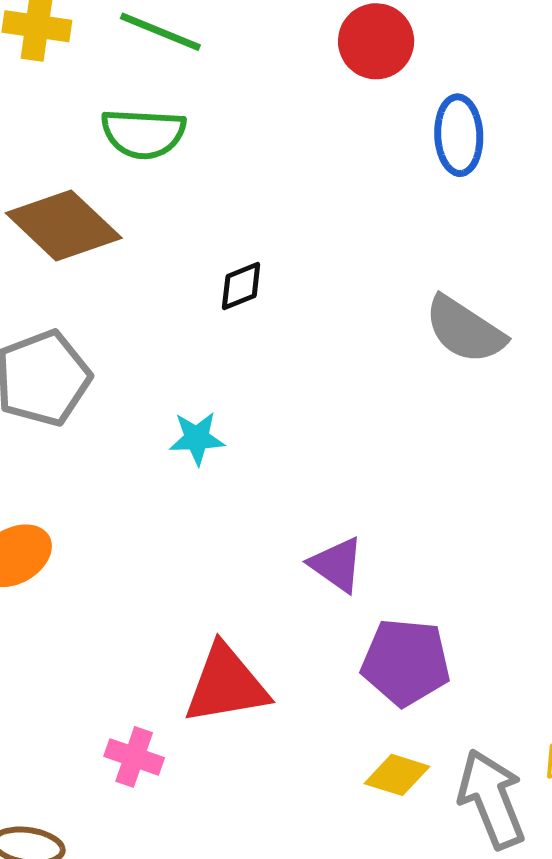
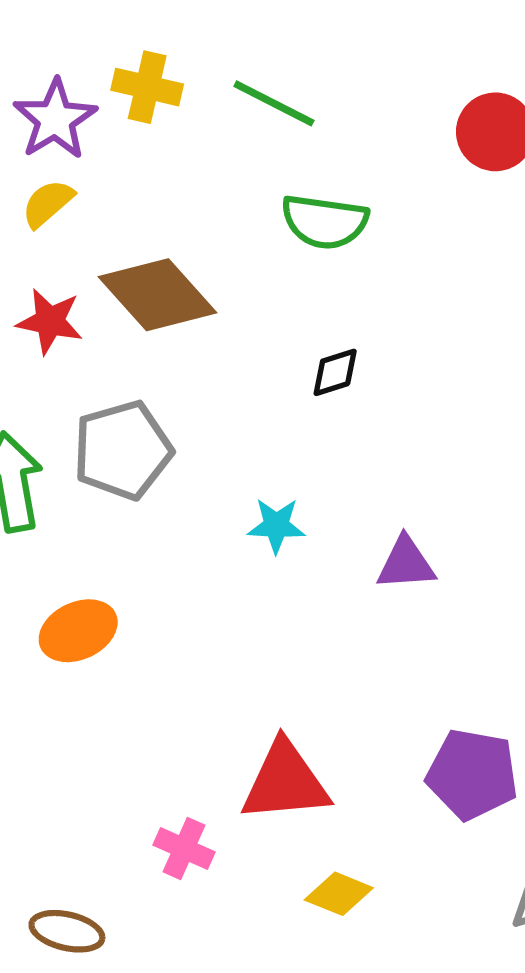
green semicircle: (143, 133) -> (325, 222), moved
purple triangle: (337, 565) -> (406, 563), moved, turned -44
yellow diamond: (397, 775) -> (339, 894), moved

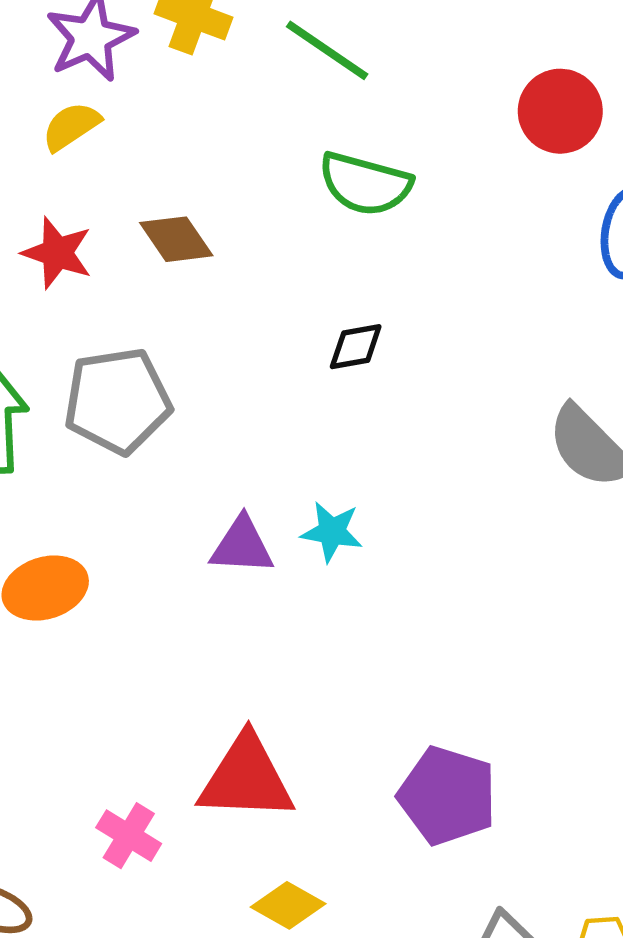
brown diamond: (158, 295) -> (176, 239), size x0.6
cyan star: (276, 526) -> (332, 532), moved
purple triangle: (406, 563) -> (242, 546), moved

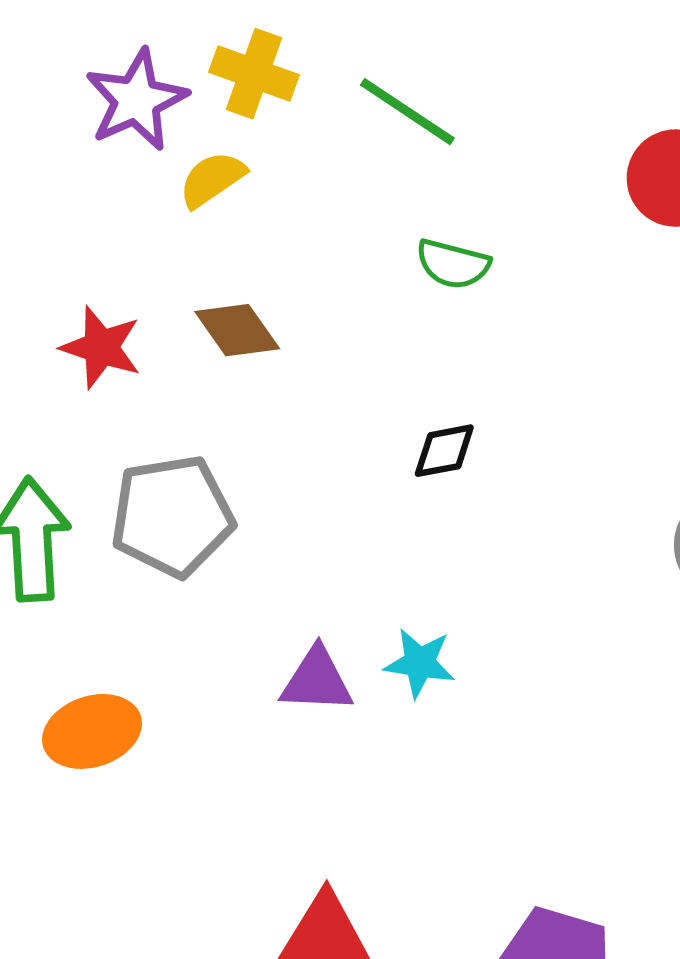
yellow semicircle: (71, 126) -> (212, 179), moved
green semicircle: (365, 184) -> (453, 264), size x0.7

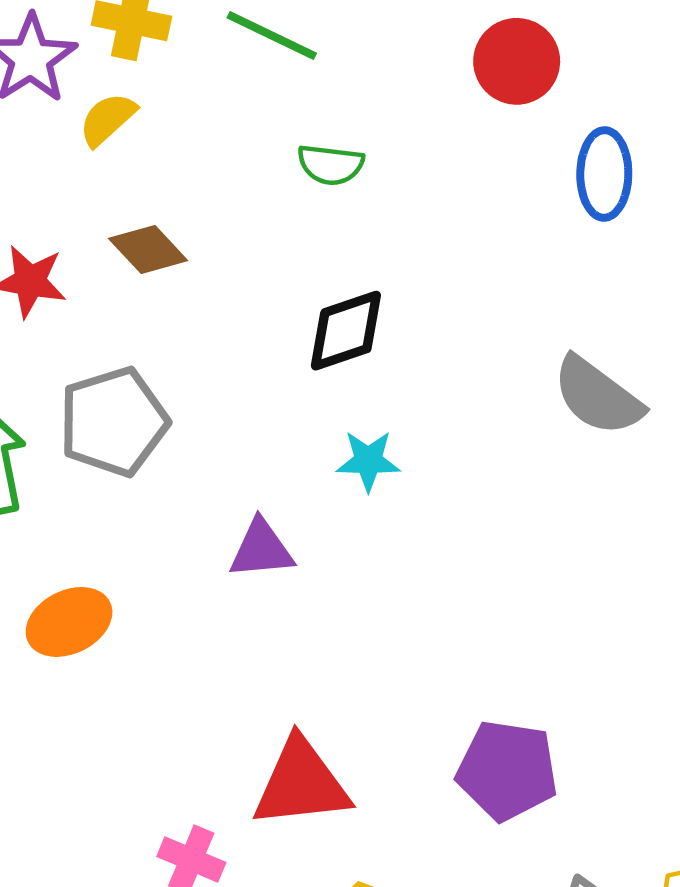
black diamond: (444, 451) -> (346, 331), size x1.5
cyan star: (420, 663) -> (368, 461), moved

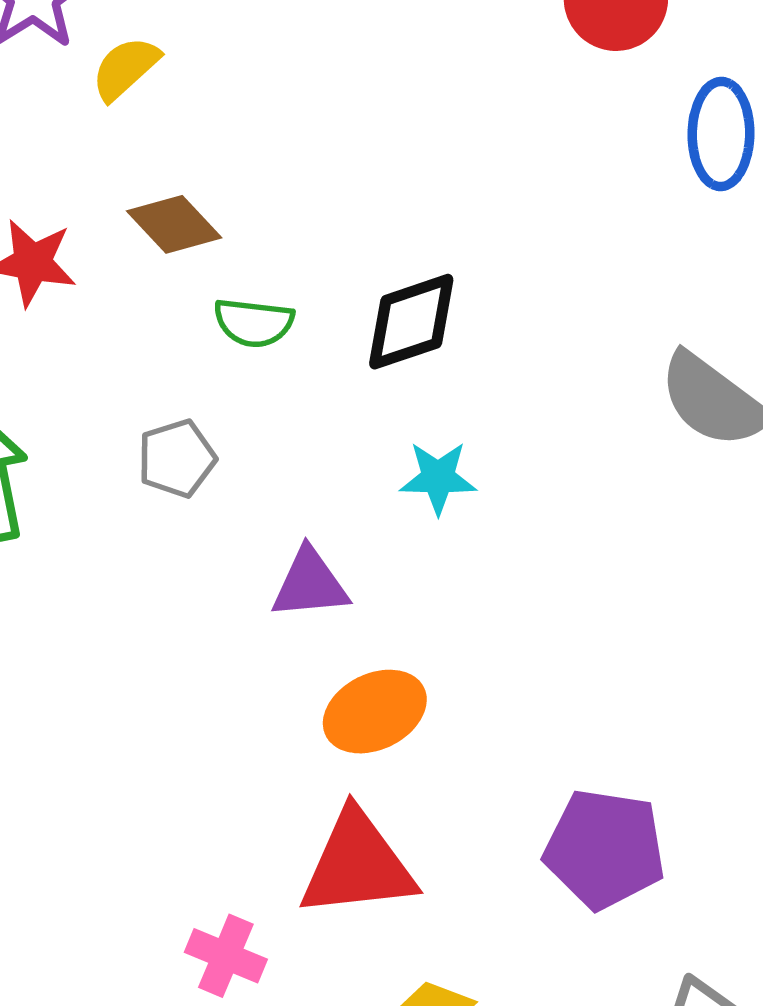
green semicircle: (331, 165) -> (254, 323), moved
gray pentagon: (113, 422) -> (177, 459), moved, size x0.6
orange ellipse: (69, 622) -> (375, 712), moved

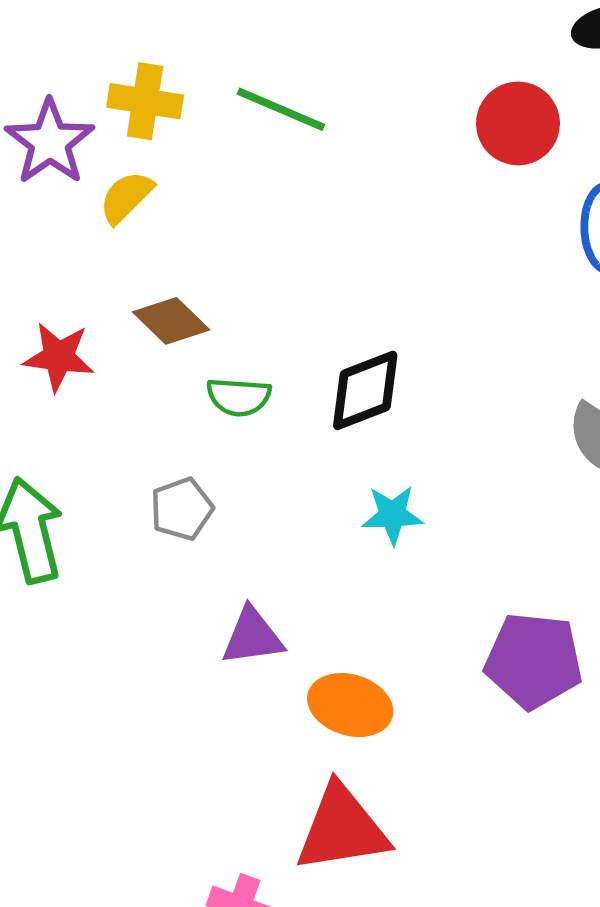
purple triangle: (310, 584) -> (252, 637), moved
orange ellipse: (375, 712) -> (350, 705), turned 46
purple pentagon: (605, 849) -> (534, 661), moved

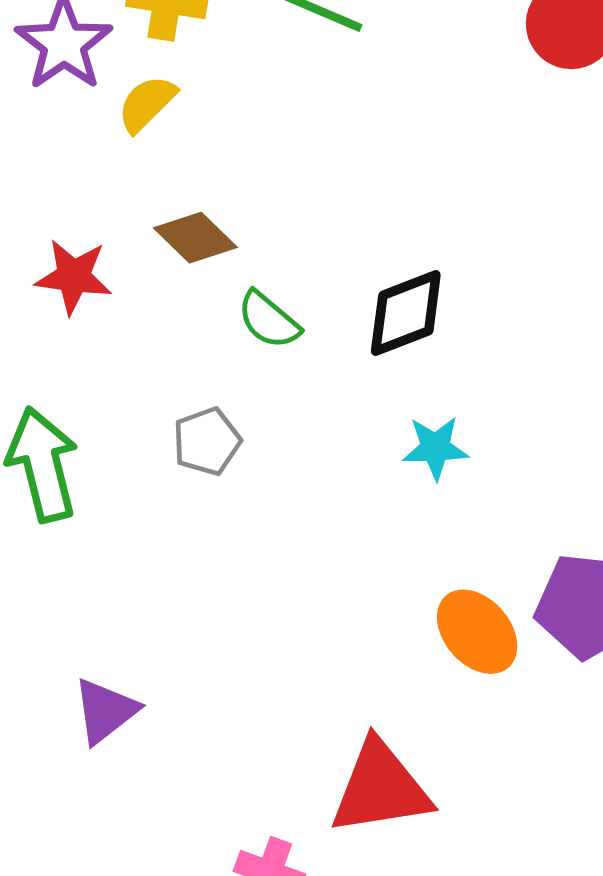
green semicircle: (239, 397) -> (269, 320), turned 36
purple triangle: (252, 637) -> (105, 711), moved, turned -30
orange ellipse: (350, 705) -> (477, 632), moved, turned 32

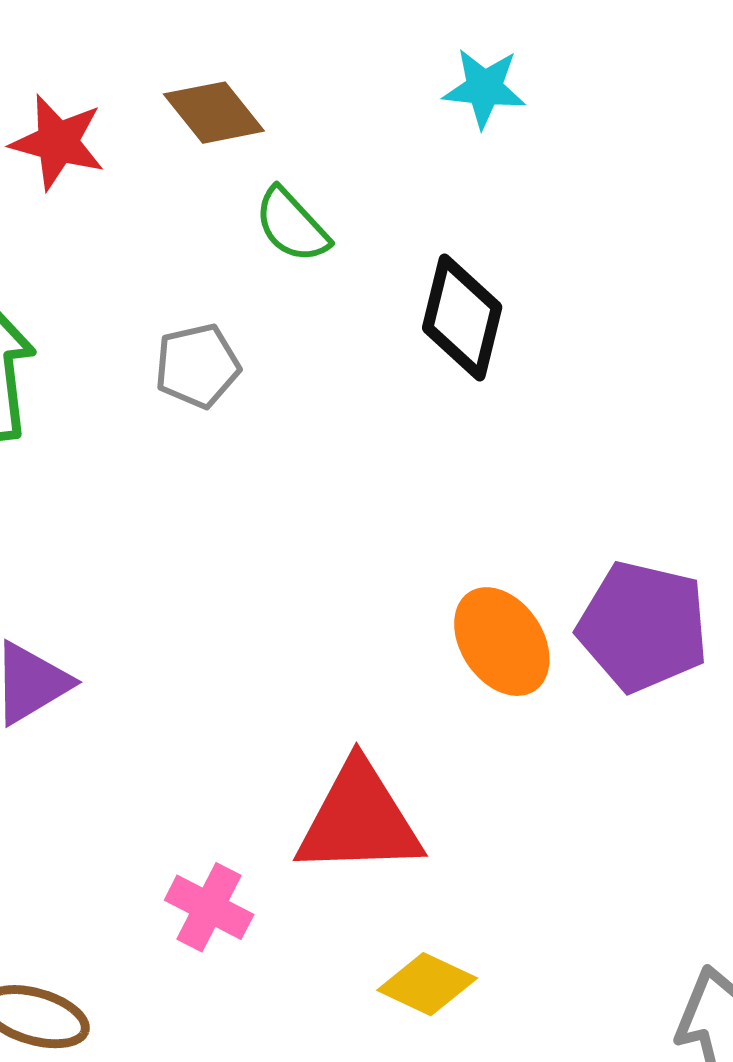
black diamond: (406, 313) -> (462, 318), moved, turned -62
cyan star: (435, 448) -> (484, 88), moved

